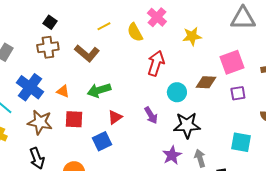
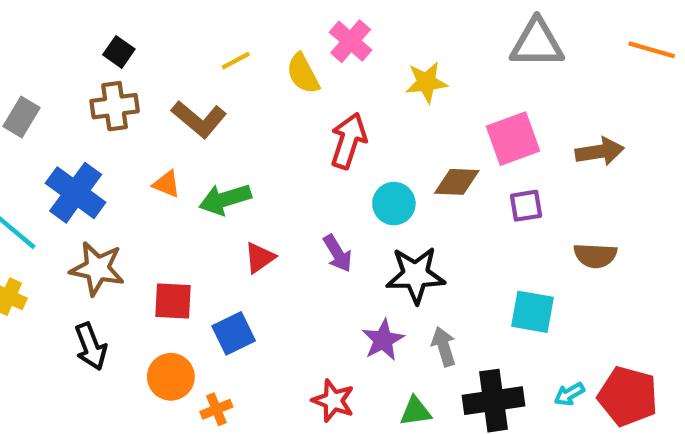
orange triangle: (63, 91) -> (167, 184), moved
red square: (74, 119) -> (173, 301), moved
blue square: (102, 141) -> (234, 333), moved

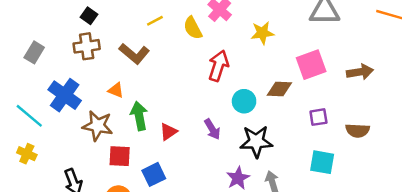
green arrow: (225, 199) -> (139, 116), moved, turned 96
purple square: (526, 206) -> (318, 117), moved
brown star: (97, 269) -> (98, 126), moved

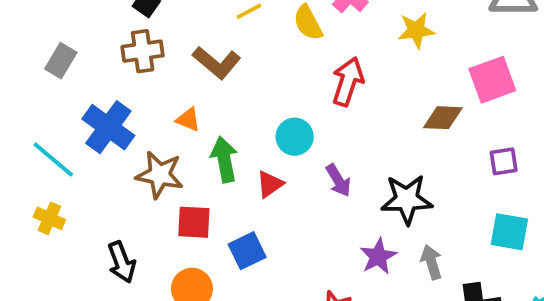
cyan circle: (244, 101) -> (295, 137), moved

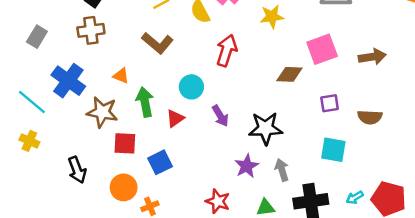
brown L-shape: (217, 63) -> (157, 43), moved

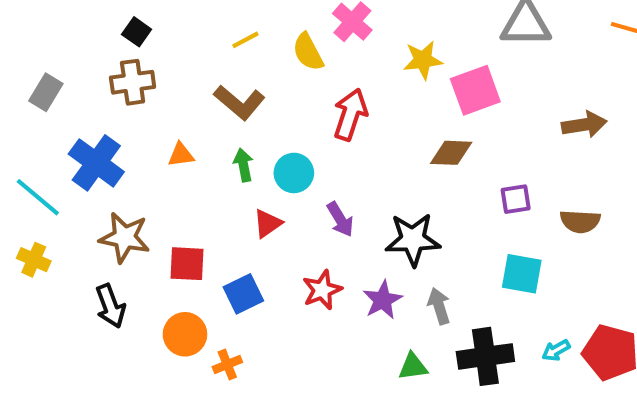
pink square: (322, 49) -> (475, 90), moved
orange triangle: (121, 76) -> (181, 155), turned -30
green arrow: (145, 102) -> (243, 165), moved, size x0.7
brown star: (102, 112) -> (124, 237), moved
red star: (218, 201) -> (322, 290), moved, turned 30

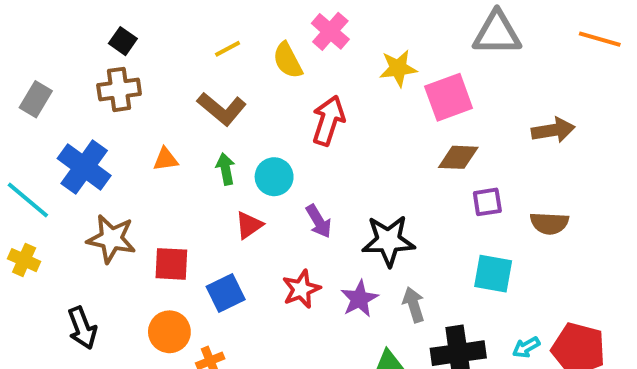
brown diamond: (451, 153) -> (458, 157), moved
black arrow: (110, 306) -> (82, 328), moved

